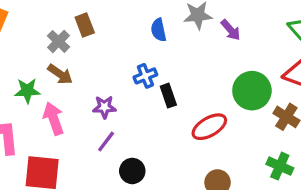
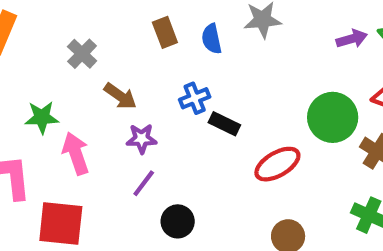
brown rectangle: (85, 25) -> (165, 32), moved
purple arrow: (231, 30) -> (352, 39), moved, turned -65
brown arrow: (60, 74) -> (120, 96), moved
black rectangle: (168, 96) -> (224, 124), turned -45

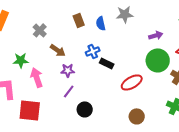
purple arrow: (352, 39) -> (156, 35), moved

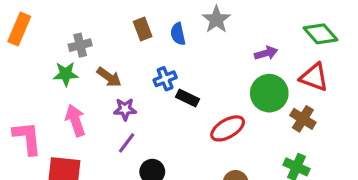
gray star: (125, 14) -> (216, 19), turned -30
gray cross: (40, 30) -> (80, 45), turned 32
green star: (21, 60) -> (66, 74), moved

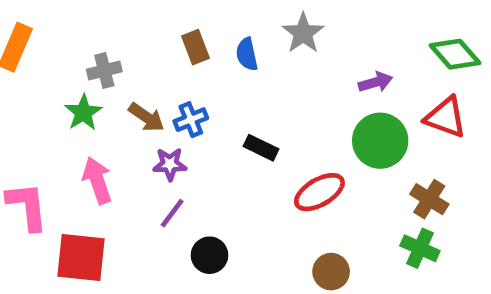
green star: (66, 74) -> (83, 113), turned -30
blue cross: (165, 79) -> (191, 120), moved
brown cross: (303, 119) -> (429, 199), moved

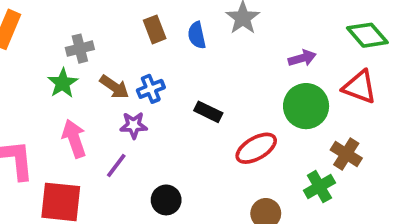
purple line: (172, 213) -> (116, 165), moved
green cross: (420, 248) -> (319, 187), moved, turned 36

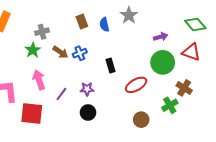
black rectangle: (208, 112) -> (110, 65), turned 48
purple star: (134, 125) -> (87, 89), moved

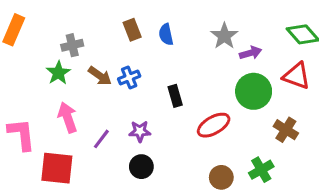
gray star: (129, 15) -> (224, 36), moved
green cross: (170, 105) -> (261, 170), moved

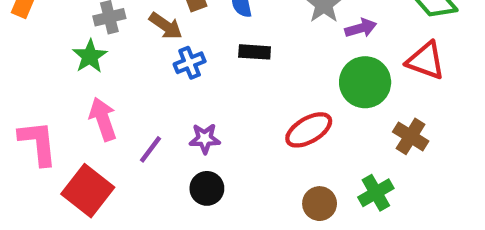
brown arrow: (100, 76) -> (166, 26), moved
black rectangle: (175, 96) -> (255, 52), moved, turned -70
red square: (57, 168) -> (88, 191), turned 32

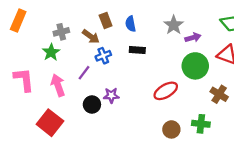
pink L-shape: (38, 143) -> (24, 80), moved
purple line: (151, 149) -> (84, 73), moved
black circle: (207, 188) -> (92, 105), moved
green cross: (376, 193) -> (201, 124), turned 36

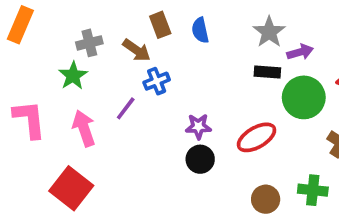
black rectangle: (137, 50) -> (267, 72), moved
purple star: (111, 95) -> (198, 127), moved
black circle: (92, 105) -> (200, 159), moved

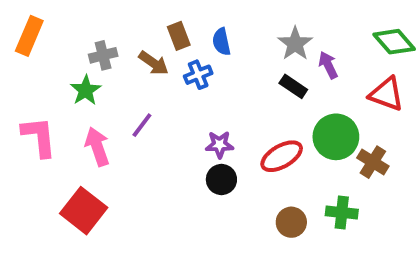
purple arrow: (300, 52) -> (328, 65), turned -100
black rectangle: (267, 72) -> (293, 86), turned 30
blue cross: (157, 81) -> (198, 75), moved
green circle: (304, 97) -> (336, 137), moved

